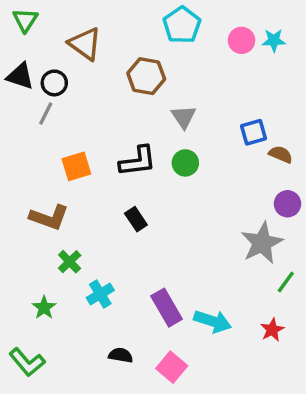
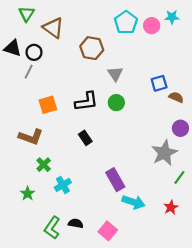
green triangle: (25, 20) -> (27, 14), moved
cyan pentagon: (182, 25) -> (126, 22), moved
cyan star: (274, 40) -> (172, 17), moved
purple rectangle: (167, 308) -> (115, 180), moved
green L-shape: (27, 362) -> (52, 228), moved, turned 75

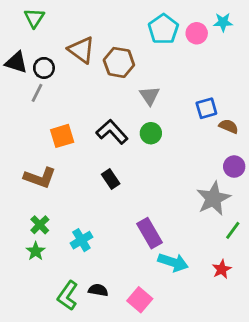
brown triangle: (53, 28) -> (81, 50), moved
black L-shape: (86, 102) -> (112, 132), turned -125
green cross: (44, 165) -> (40, 225), moved

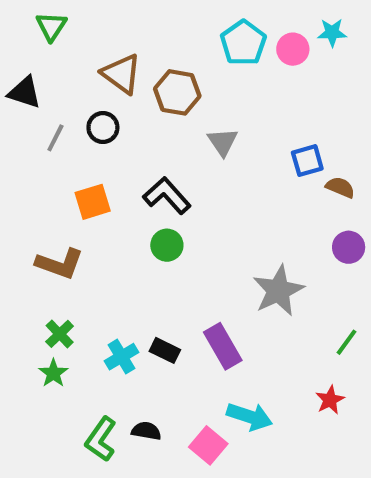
black circle: (44, 68) -> (103, 127), moved
green circle: (151, 133) -> (167, 245), moved
black rectangle: (111, 179) -> (165, 350), moved, turned -30
gray star: (213, 198) -> (278, 291), moved
cyan arrow: (173, 262) -> (249, 416), moved

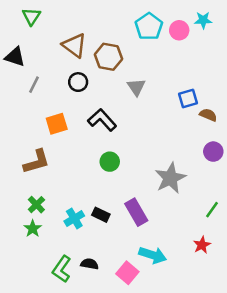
black circle: (103, 127) -> (78, 82), moved
green circle: (167, 245) -> (110, 162), moved
brown L-shape: (60, 264) -> (36, 162), turned -36

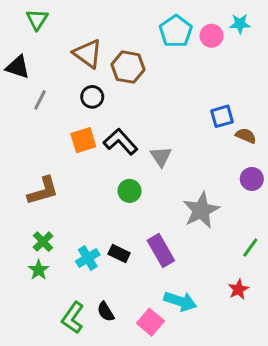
gray triangle: (136, 87) -> (161, 157), moved
orange square: (57, 124) -> (83, 140), moved
black semicircle: (89, 264) -> (106, 312), turned -132

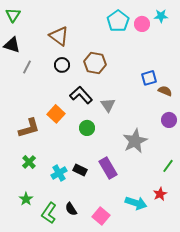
green triangle: (37, 19) -> (13, 15), moved
brown hexagon: (128, 67) -> (95, 63), moved
orange square: (83, 140) -> (56, 114), moved, turned -30
green star: (39, 270) -> (26, 199), moved
cyan arrow: (180, 301) -> (136, 203), moved

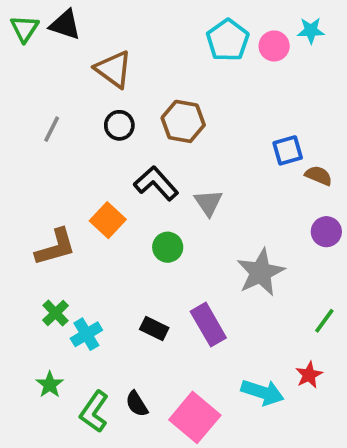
black triangle: (12, 45) -> (65, 25), moved
cyan cross: (59, 173) -> (86, 334), moved
pink square: (101, 216) -> (195, 417), size x1.4

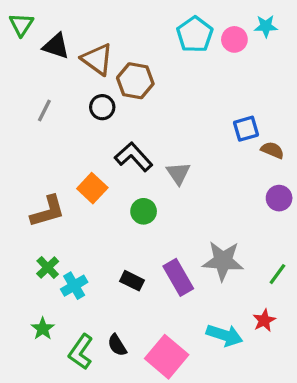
black triangle: (65, 25) -> (56, 46), moved
brown hexagon: (183, 121) -> (135, 81), moved
gray star: (261, 272) -> (223, 261), moved, turned 30

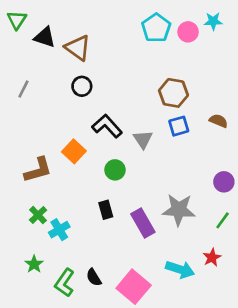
brown hexagon: (135, 81) -> (173, 93), moved
gray line: (44, 110) -> (23, 89), moved
blue square: (246, 129) -> (179, 126), moved
purple circle: (279, 198) -> (224, 182), moved
black rectangle: (132, 281) -> (106, 210), moved, turned 48

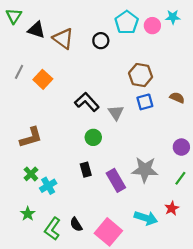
black circle: (82, 86) -> (101, 41), moved
orange square: (74, 151) -> (43, 79), moved

